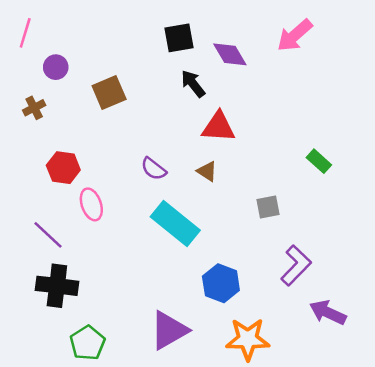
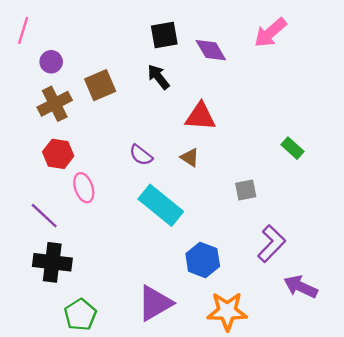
black arrow: (193, 84) -> (158, 77), moved
brown cross: (34, 108) -> (55, 104), moved, size x1.6

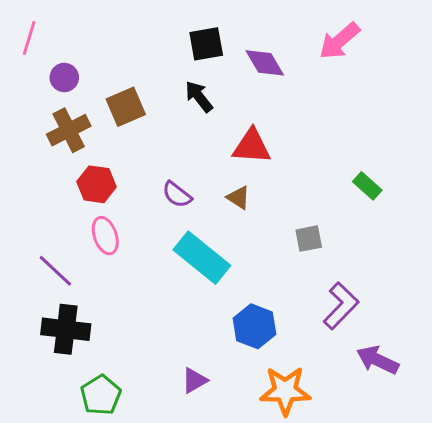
red hexagon: (58, 154) -> (96, 184), moved
purple triangle: (155, 303) -> (195, 380), size x0.6

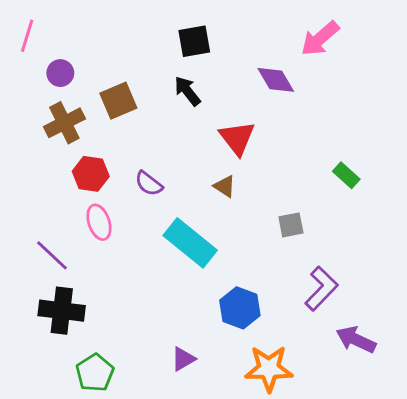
purple diamond: (265, 63) -> (276, 80), moved
red triangle: (252, 146) -> (237, 138), turned 48
purple semicircle: (177, 195) -> (149, 184), moved

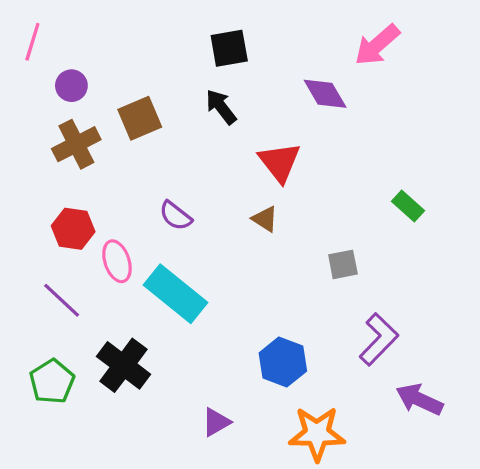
red hexagon: (91, 174) -> (73, 229), moved
cyan rectangle: (190, 243) -> (176, 294), moved
black cross: (62, 311) -> (123, 365), moved, turned 30
green pentagon: (95, 373) -> (52, 382), moved

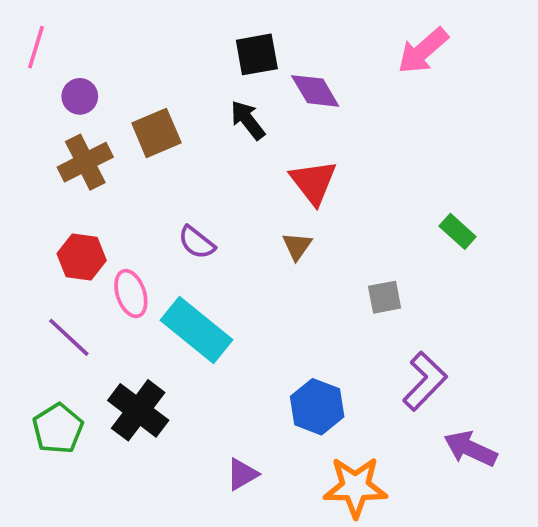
purple diamond: (325, 94) -> (315, 91), moved
brown triangle: (265, 219) -> (297, 246), turned 32

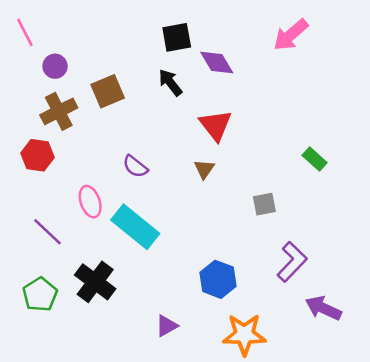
pink line: (36, 47) -> (25, 32), turned -44
red hexagon: (82, 257) -> (37, 155), moved

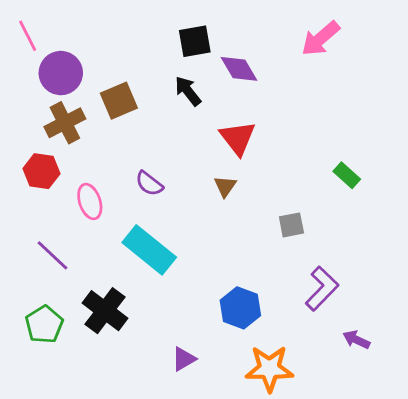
purple circle: (55, 66) -> (61, 73), size x1.6
pink ellipse: (90, 202) -> (90, 202), moved
purple arrow: (323, 308) -> (356, 340), size x0.7

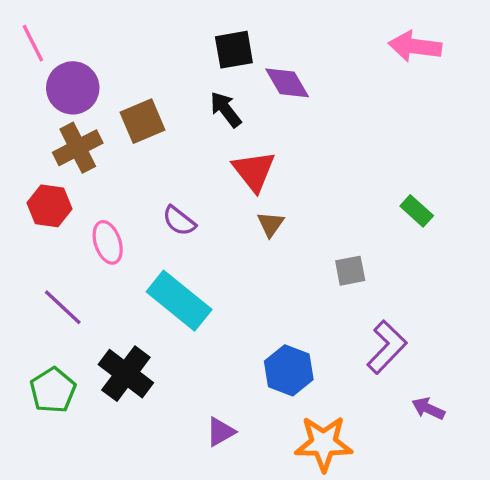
pink arrow: (321, 38) -> (415, 46), moved, turned 48
red triangle: (238, 138) -> (254, 171), moved

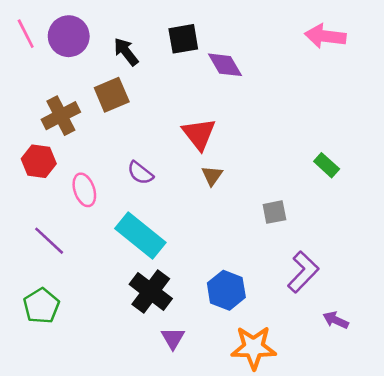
purple circle: (73, 88) -> (69, 36), moved
black arrow: (226, 109) -> (126, 52), moved
black cross: (126, 374) -> (151, 291), moved
purple triangle: (221, 432) -> (173, 338), turned -30

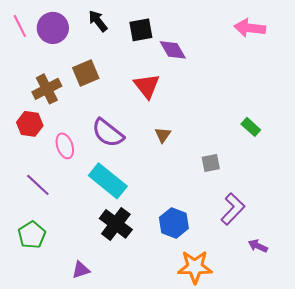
black arrow: (126, 52) -> (98, 21), moved
red triangle: (199, 134) -> (147, 86), moved
purple semicircle: (140, 173) -> (108, 133), size x1.6
purple triangle: (173, 338) -> (81, 270), moved, turned 42

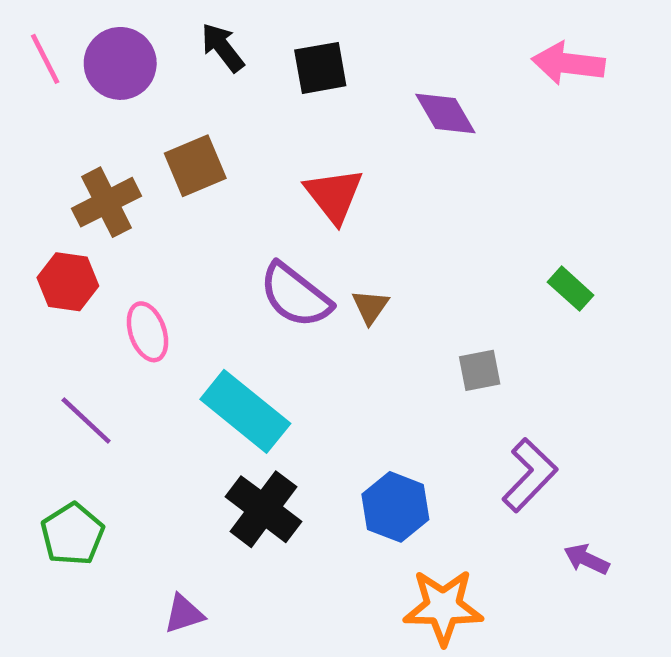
purple diamond: (173, 50) -> (445, 113), moved
purple semicircle: (108, 133) -> (295, 295), moved

